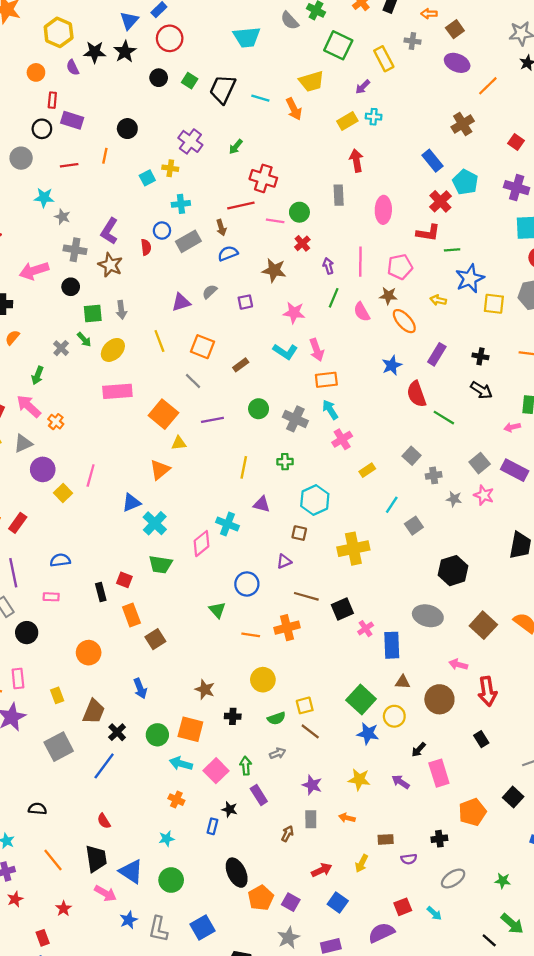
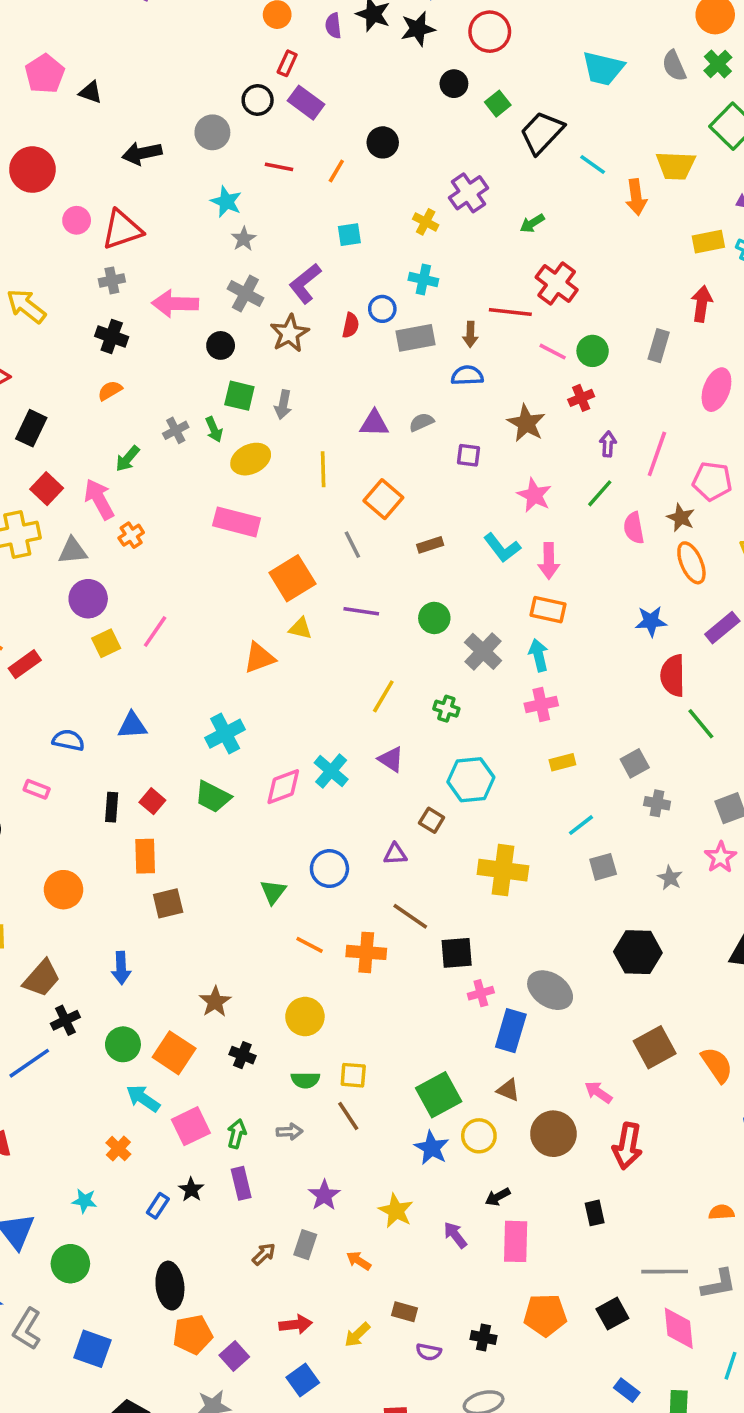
cyan square: (147, 178) -> (349, 235), moved
gray star: (454, 499) -> (670, 878), moved
blue triangle: (131, 503) -> (132, 725), moved
gray ellipse: (428, 616) -> (550, 990), moved
blue square: (202, 927) -> (92, 1349), turned 30

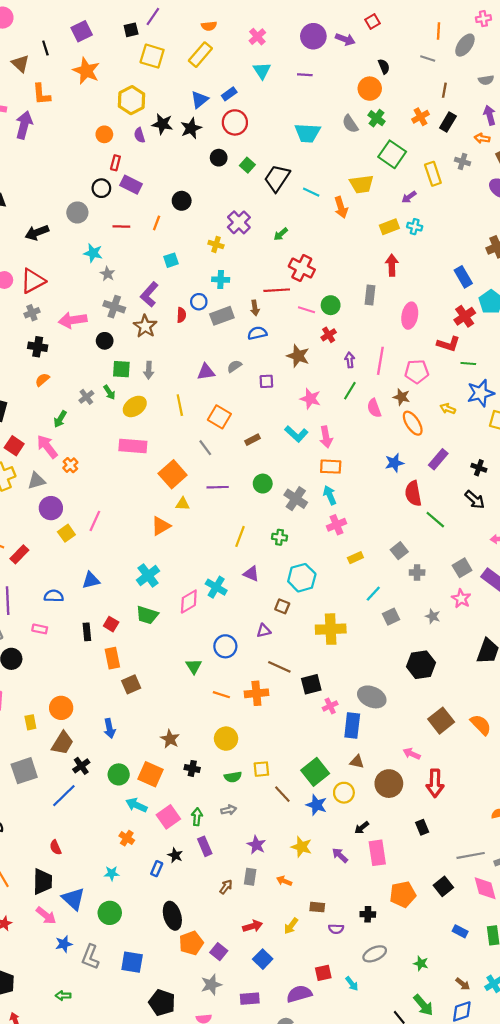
orange circle: (64, 890) -> (61, 708), moved
brown line: (348, 1116) -> (282, 794), moved

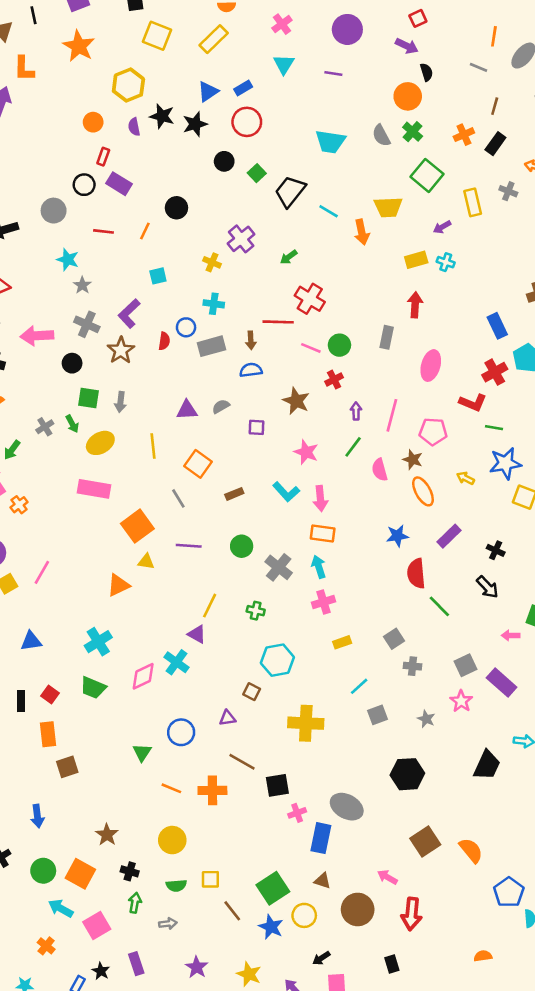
purple arrow: (345, 39) -> (407, 46), moved
purple triangle: (251, 574) -> (197, 634), moved
green arrow: (197, 817) -> (135, 903), moved

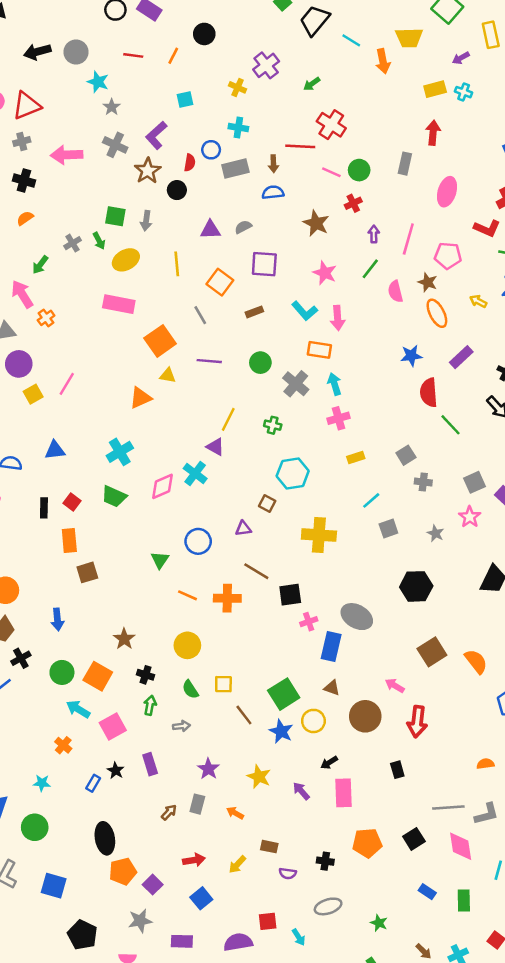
gray circle: (54, 211) -> (76, 52), moved
black circle: (72, 363) -> (177, 190), moved
purple square: (257, 427) -> (264, 264), moved, size x1.6
orange rectangle: (323, 534) -> (319, 350), moved
green semicircle: (176, 886) -> (190, 689), turned 60

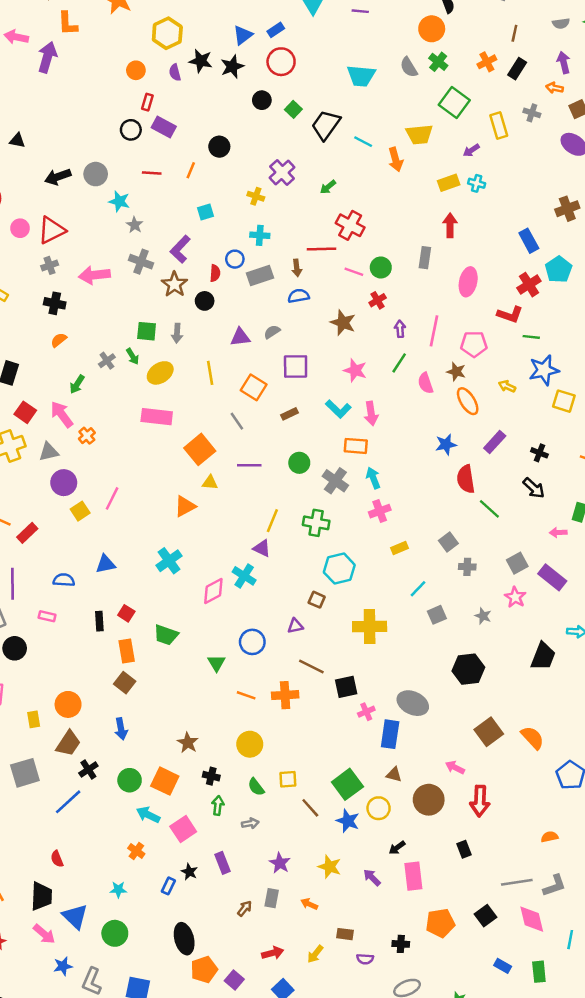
green cross: (273, 425) -> (316, 523), size x1.5
green trapezoid: (114, 496) -> (166, 635), moved
brown square: (87, 572) -> (125, 683), moved, turned -30

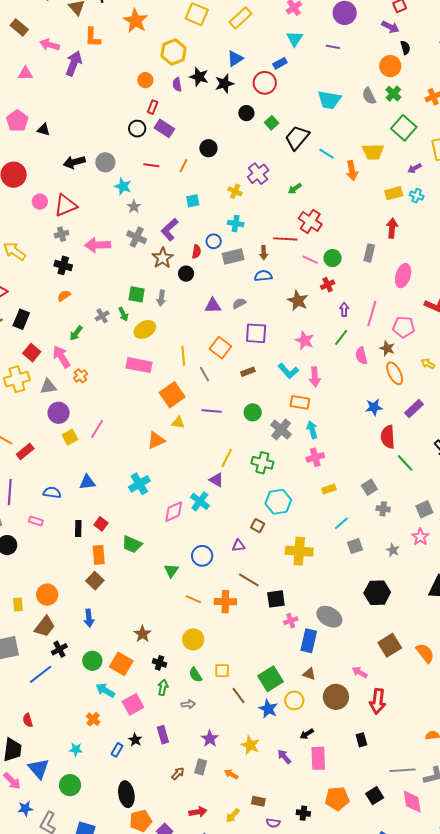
blue rectangle: (276, 30) -> (280, 63), moved
yellow line: (210, 373) -> (183, 356), moved

